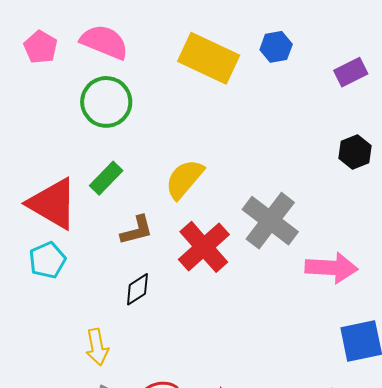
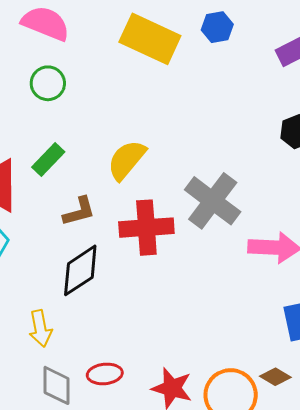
green circle: (106, 102) -> (48, 83), size x0.7
red cross: (204, 247) -> (146, 228), turned 38
black diamond: (137, 289) -> (80, 270), size x1.6

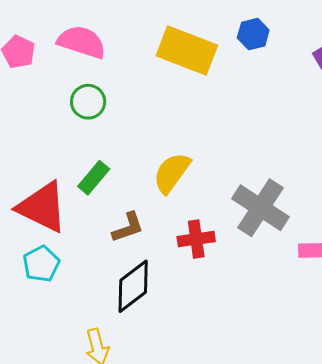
red cross: (146, 228) -> (196, 239), size x0.7

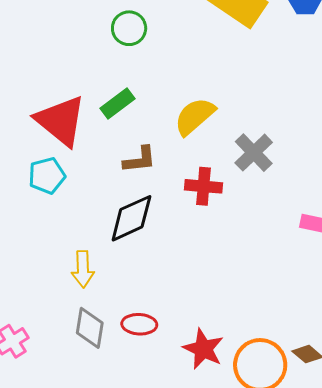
gray cross: (260, 208) -> (254, 153), moved, size x0.7

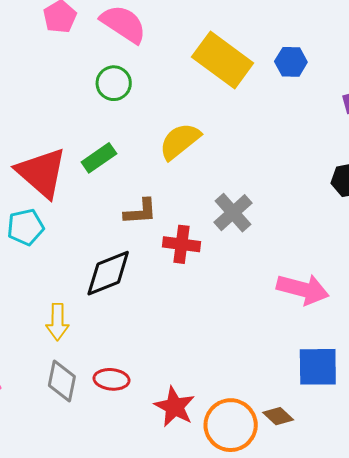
yellow semicircle: (195, 116) -> (180, 141), moved
brown L-shape: (140, 160) -> (140, 212), moved

